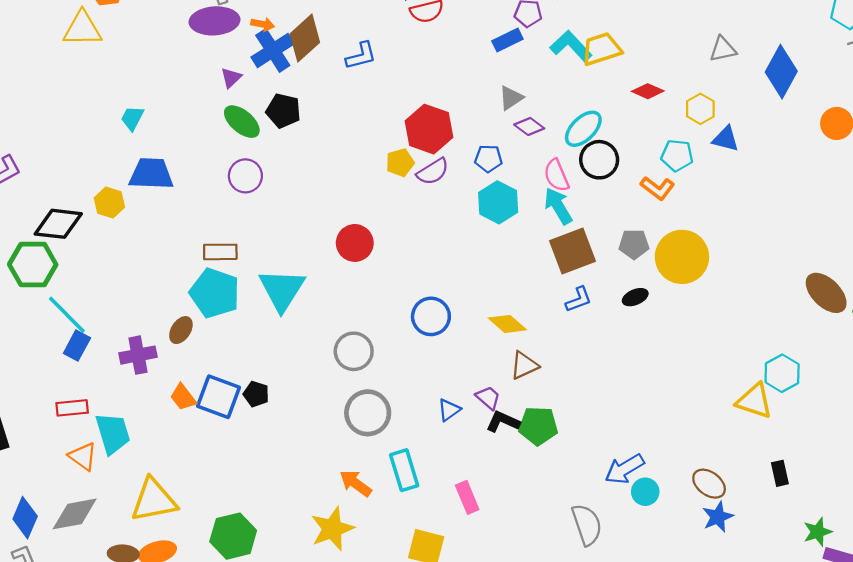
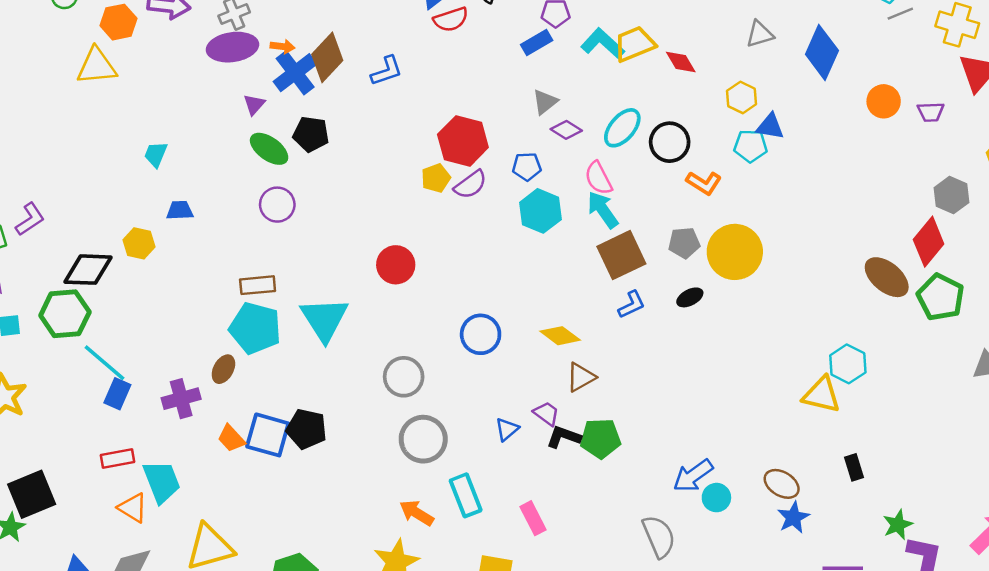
red diamond: (648, 91) -> (681, 62), moved, turned 40
cyan pentagon: (677, 155) -> (751, 146), moved
black circle: (599, 160) -> (670, 142), moved
blue trapezoid: (151, 174) -> (180, 210), size x0.6
black pentagon: (256, 394) -> (306, 429), size x1.5

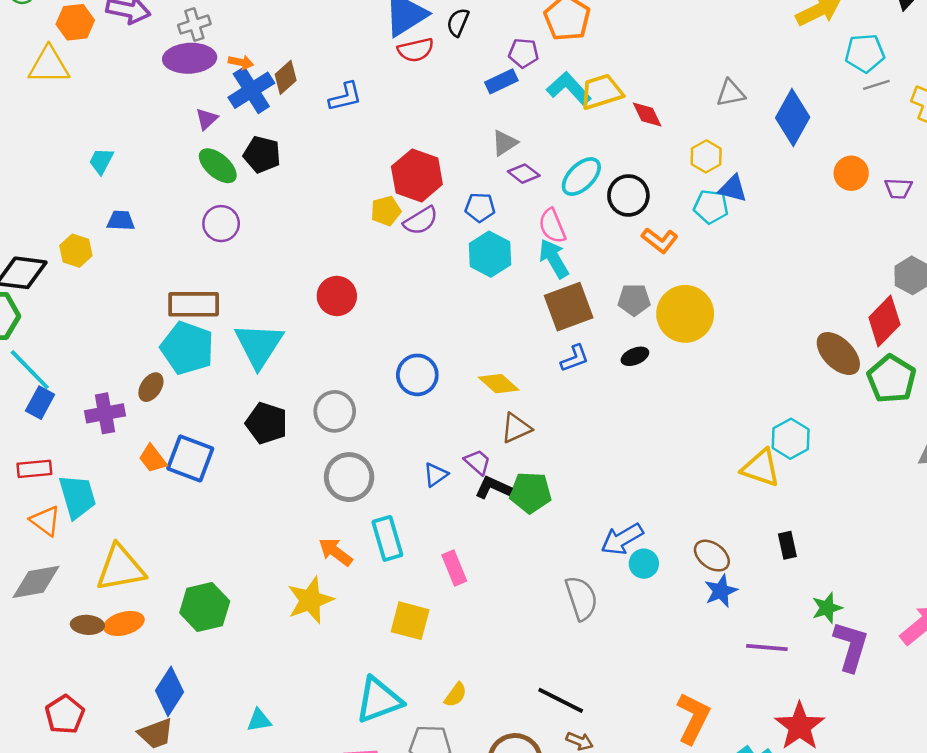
brown diamond: (327, 57) -> (286, 77), size x0.7
brown rectangle: (258, 285) -> (194, 304), size x1.4
black pentagon: (306, 429) -> (267, 423), moved

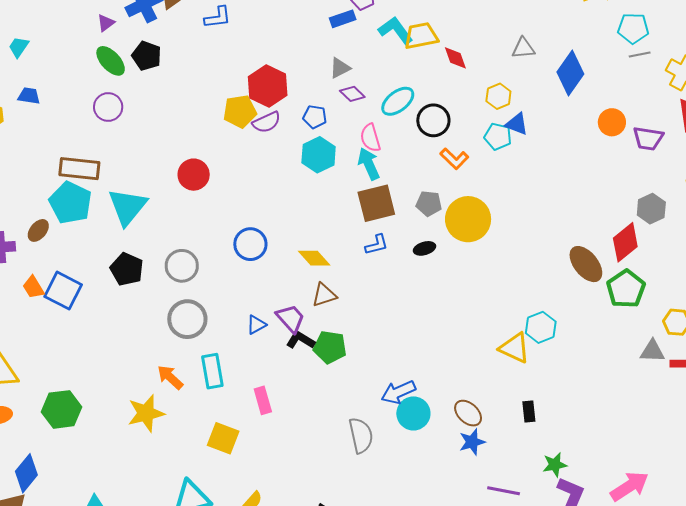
purple trapezoid: (898, 188) -> (648, 138), size x1.4
yellow pentagon: (386, 211) -> (240, 111), size x1.4
purple trapezoid: (477, 462) -> (290, 318), size x1.4
cyan circle: (644, 564) -> (413, 413), size x1.4

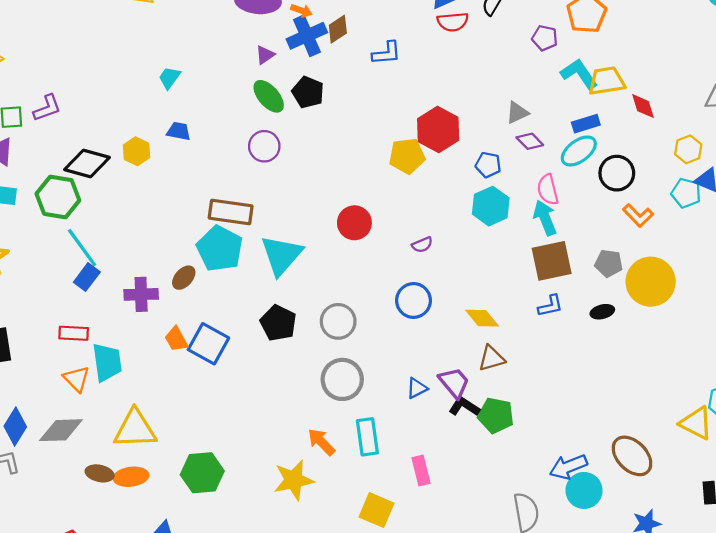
blue rectangle: (343, 19) -> (586, 124), moved
purple semicircle: (267, 122) -> (422, 245), moved, size x0.7
brown ellipse: (468, 413) -> (632, 456), moved, size x1.4

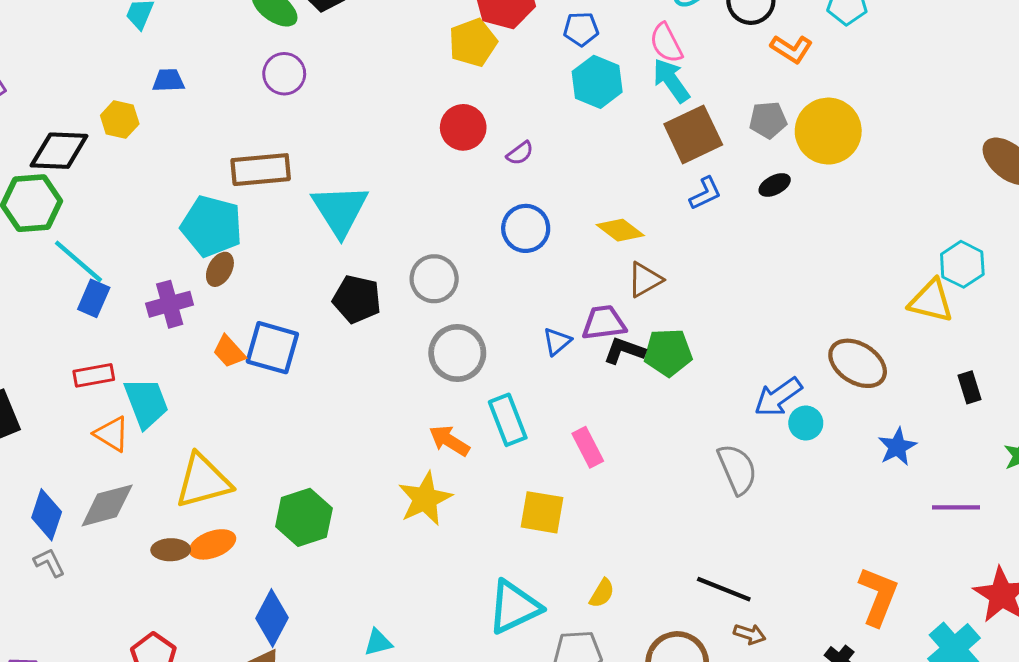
red circle: (354, 223) -> (463, 127), moved
cyan pentagon: (220, 249) -> (212, 226), moved
purple trapezoid: (454, 383) -> (604, 323), turned -44
cyan circle: (584, 490) -> (806, 423), size x0.7

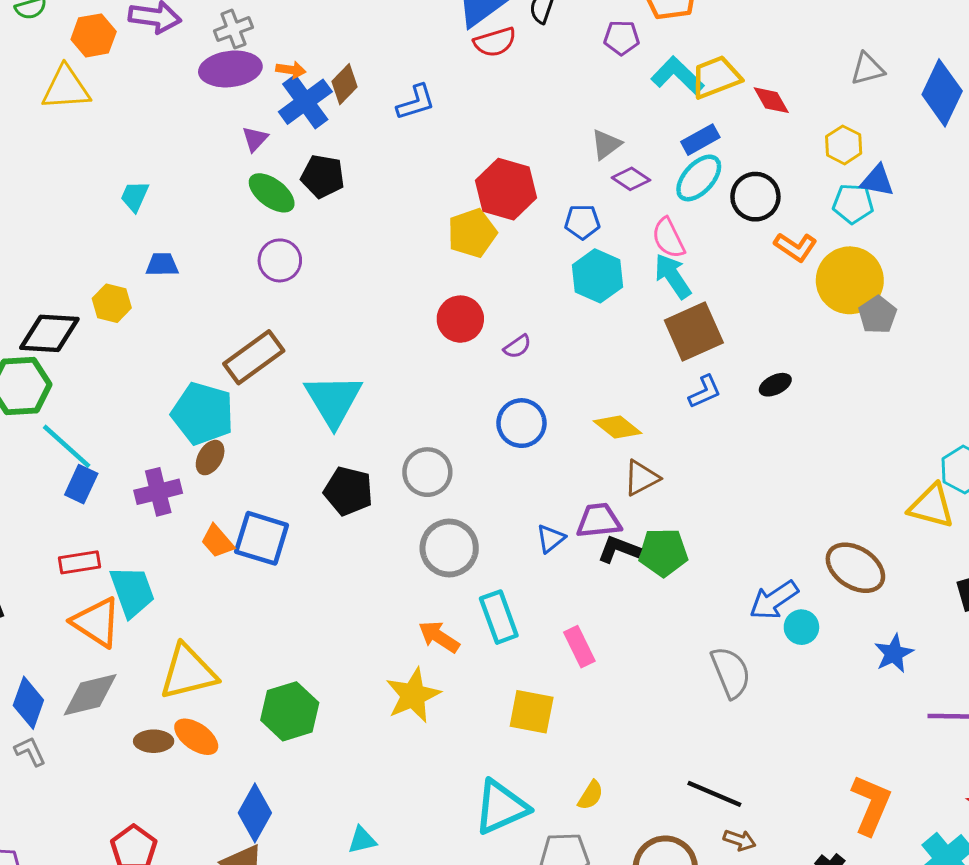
gray pentagon: (768, 120) -> (878, 315), moved, turned -30
yellow circle: (828, 131) -> (850, 280), moved
brown rectangle: (261, 170) -> (254, 357), turned -32
orange triangle: (112, 434) -> (96, 622), size x1.4
orange ellipse: (213, 544) -> (196, 737), turned 54

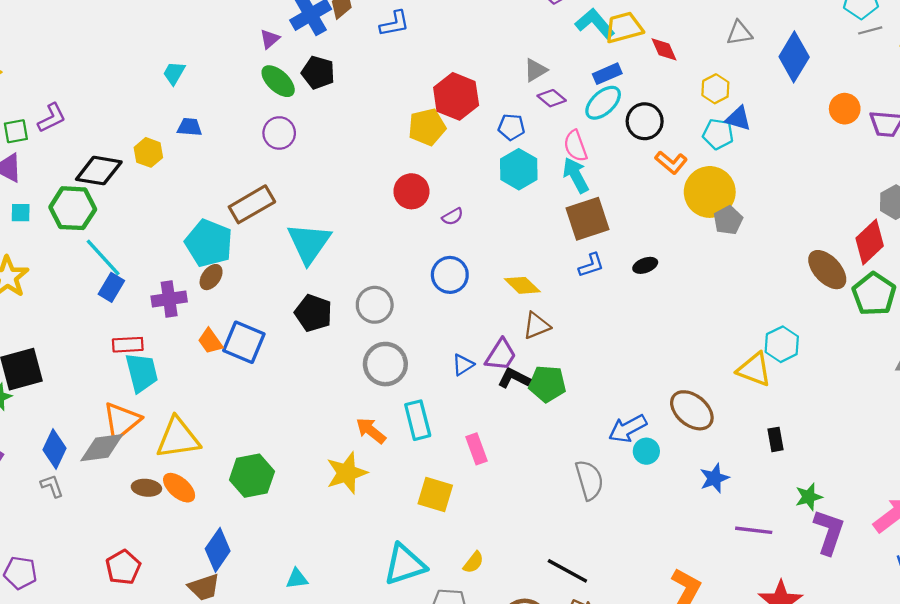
purple trapezoid: (599, 521) -> (501, 355), turned 123
red rectangle: (80, 562) -> (128, 345), moved
orange triangle: (96, 622) -> (122, 421), moved, turned 42

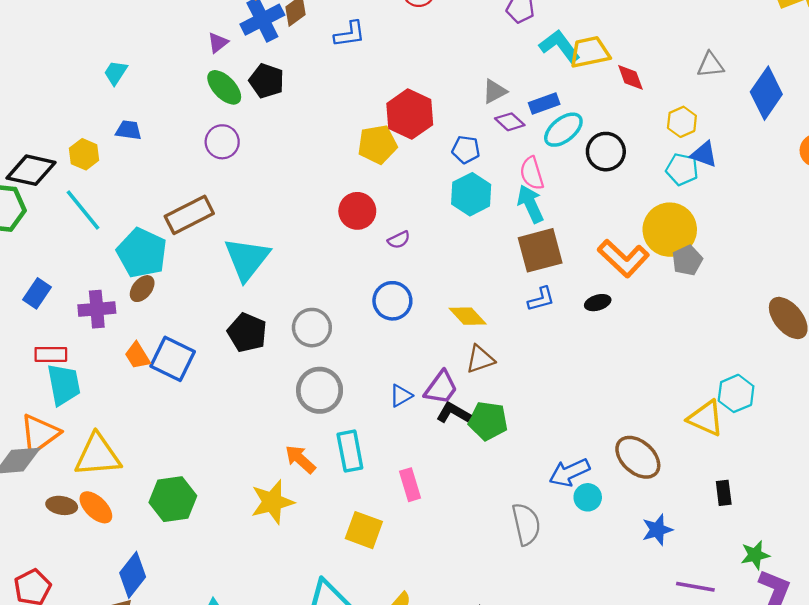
blue rectangle: (607, 74) -> (544, 103), moved
orange L-shape: (671, 162) -> (623, 258), moved, size x1.5
cyan line: (103, 257) -> (83, 210), moved

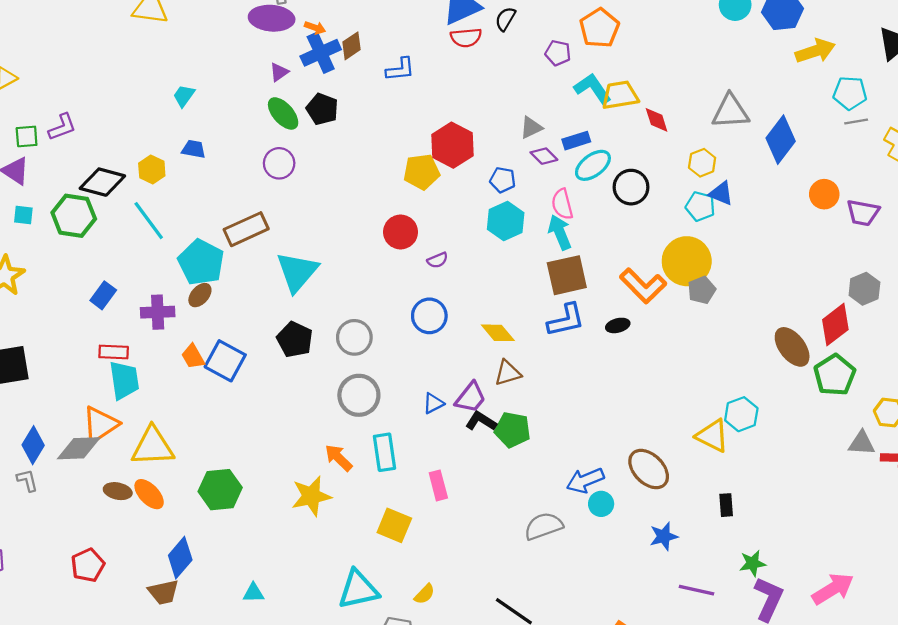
gray triangle: (710, 65) -> (730, 111), size x1.5
blue L-shape: (541, 299) -> (566, 320), size x1.5
gray semicircle: (526, 524) -> (544, 526), turned -99

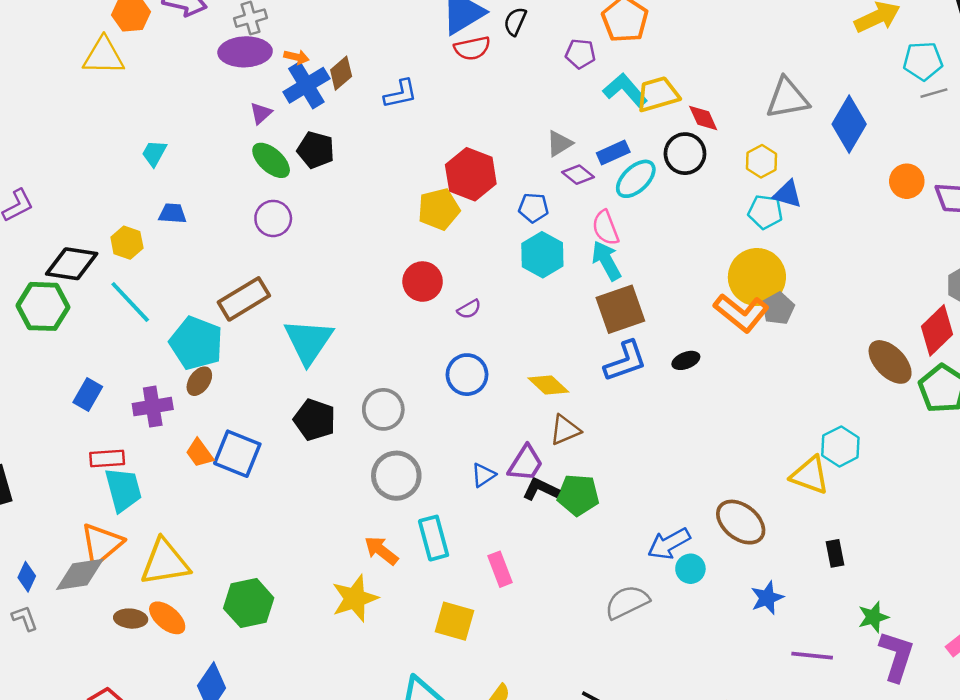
black circle: (631, 187) -> (685, 154), moved
orange L-shape: (643, 286) -> (741, 313), moved
blue diamond: (33, 445) -> (27, 577), size x0.7

